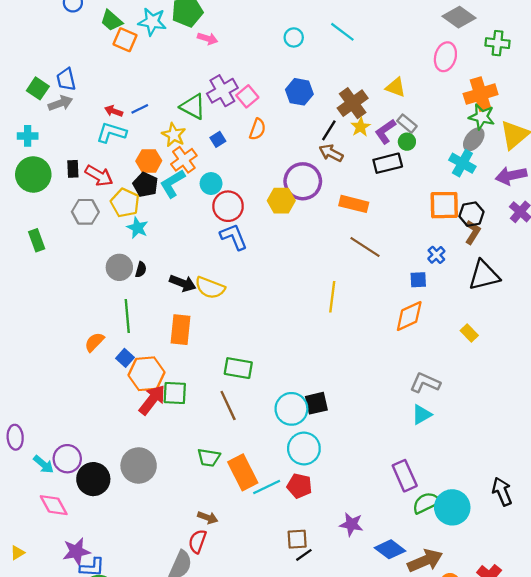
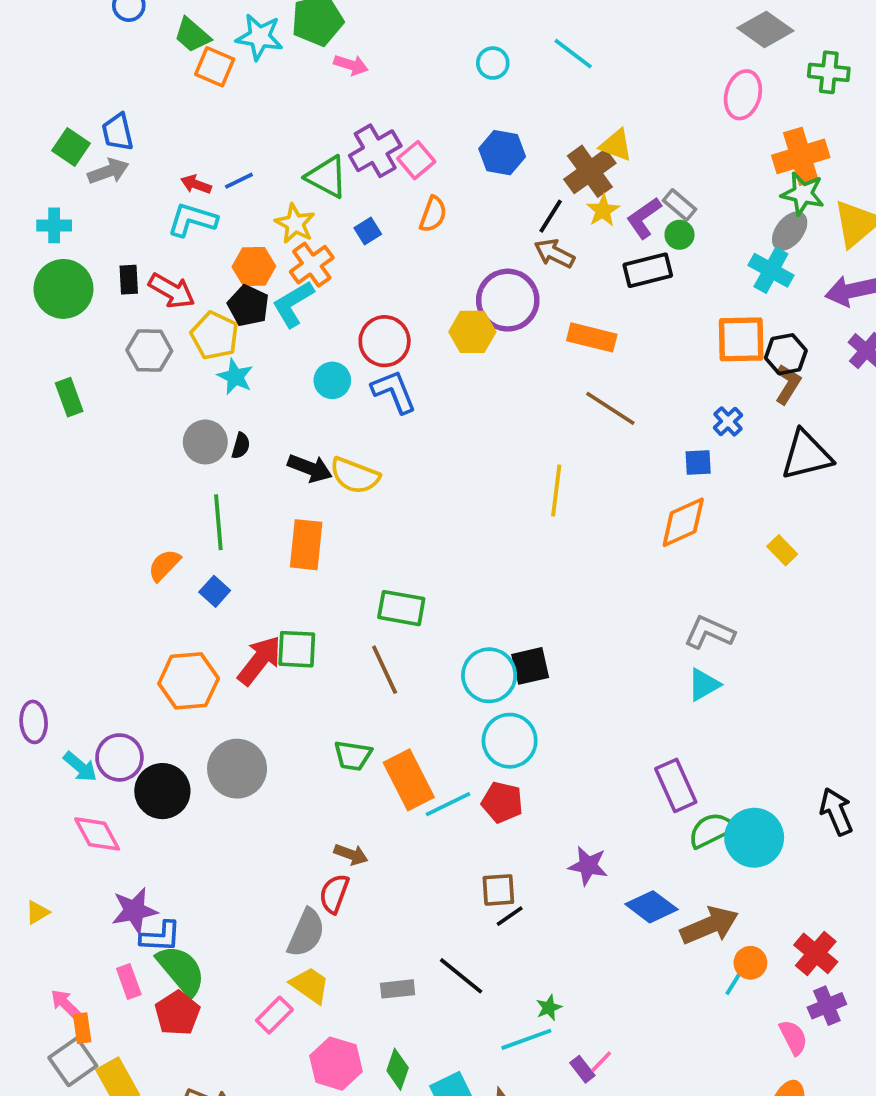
yellow triangle: (396, 87) -> (616, 145), moved
cyan circle: (211, 184) -> (332, 380), moved
orange hexagon: (147, 374) -> (189, 681), moved

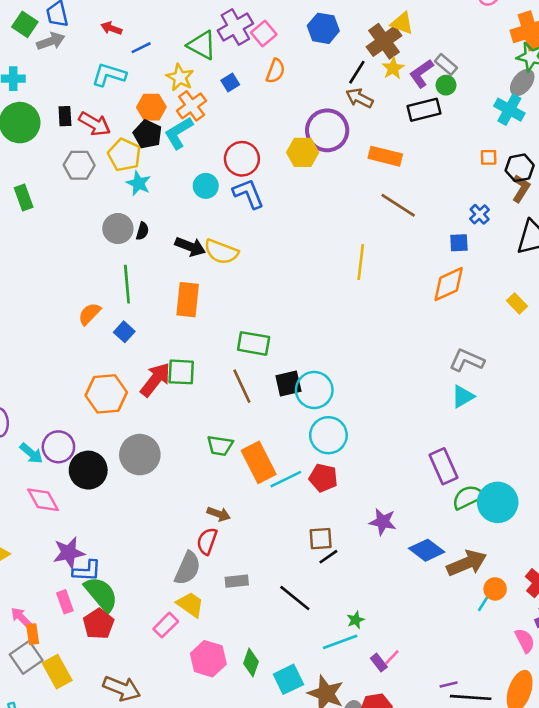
red arrow: (196, 184) -> (111, 28), moved
orange square: (741, 339) -> (489, 157), size x0.5
black square: (530, 666) -> (288, 384), moved
gray rectangle: (398, 989) -> (237, 581), moved

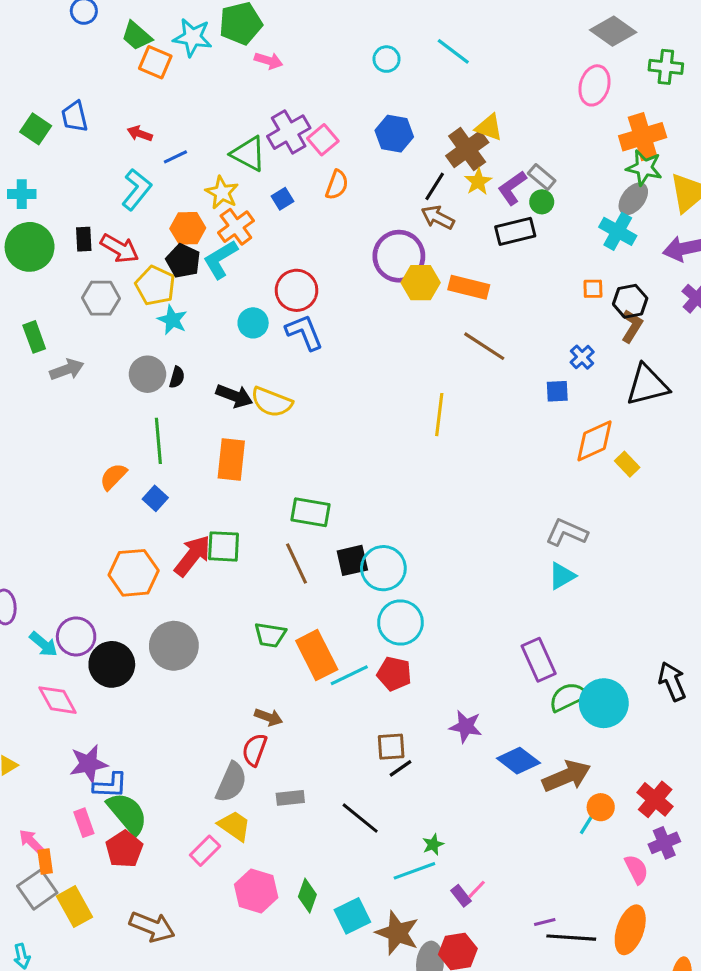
gray arrow: (51, 41) -> (67, 369), moved
cyan L-shape: (109, 75) -> (137, 189), turned 112
yellow hexagon: (303, 152) -> (421, 283), moved
orange diamond: (449, 284) -> (594, 441), moved

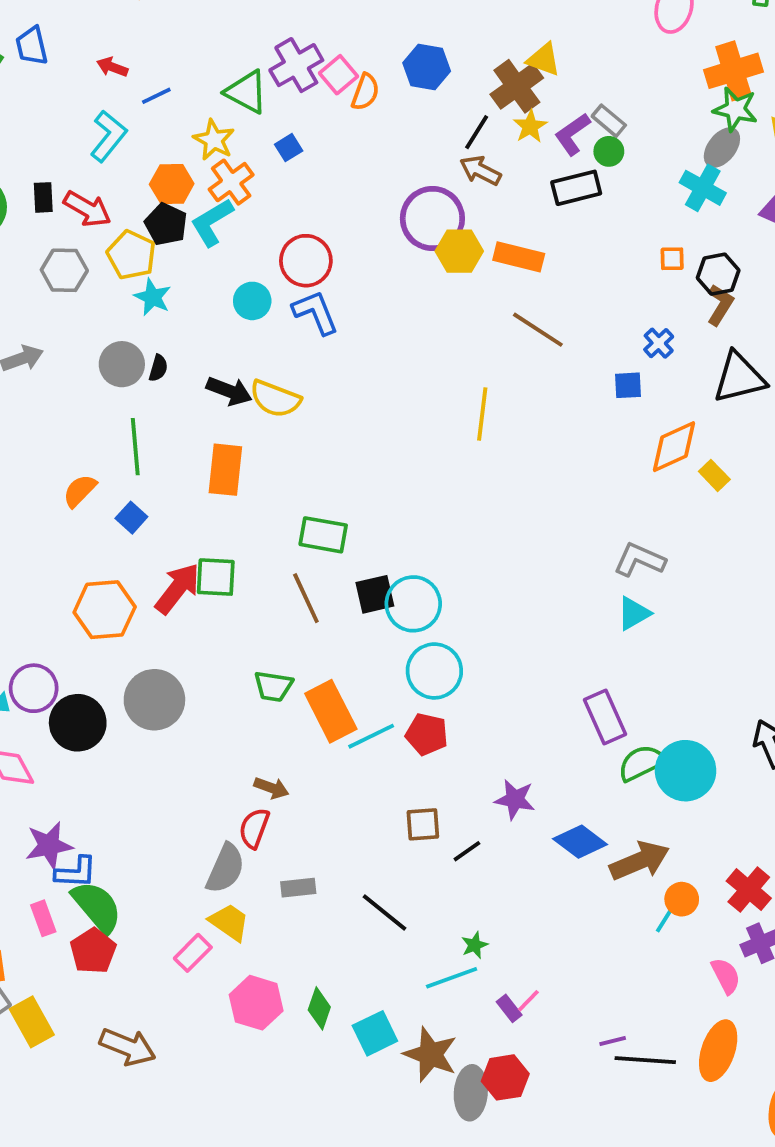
orange semicircle: (337, 185) -> (365, 92), moved
black line: (400, 768) -> (467, 851), moved

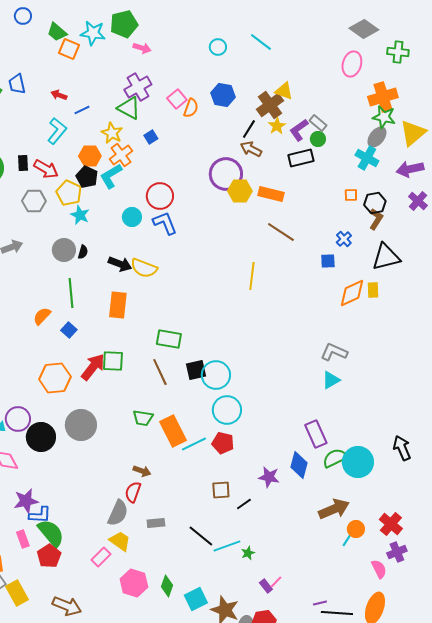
purple cross: (296, 65) -> (138, 87), moved
yellow rectangle: (714, 475) -> (373, 290), moved, turned 42
blue diamond: (580, 842) -> (299, 465), moved, turned 68
cyan line: (452, 978) -> (227, 546), moved

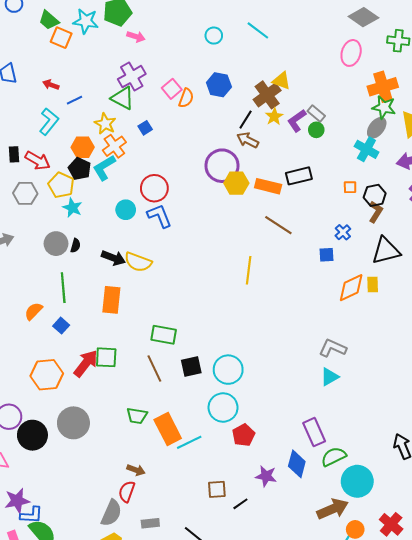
black rectangle: (301, 158) -> (299, 176), moved
cyan circle: (216, 375) -> (228, 370), moved
red pentagon: (223, 443) -> (244, 435), moved, turned 30
cyan circle: (358, 462) -> (357, 481), moved

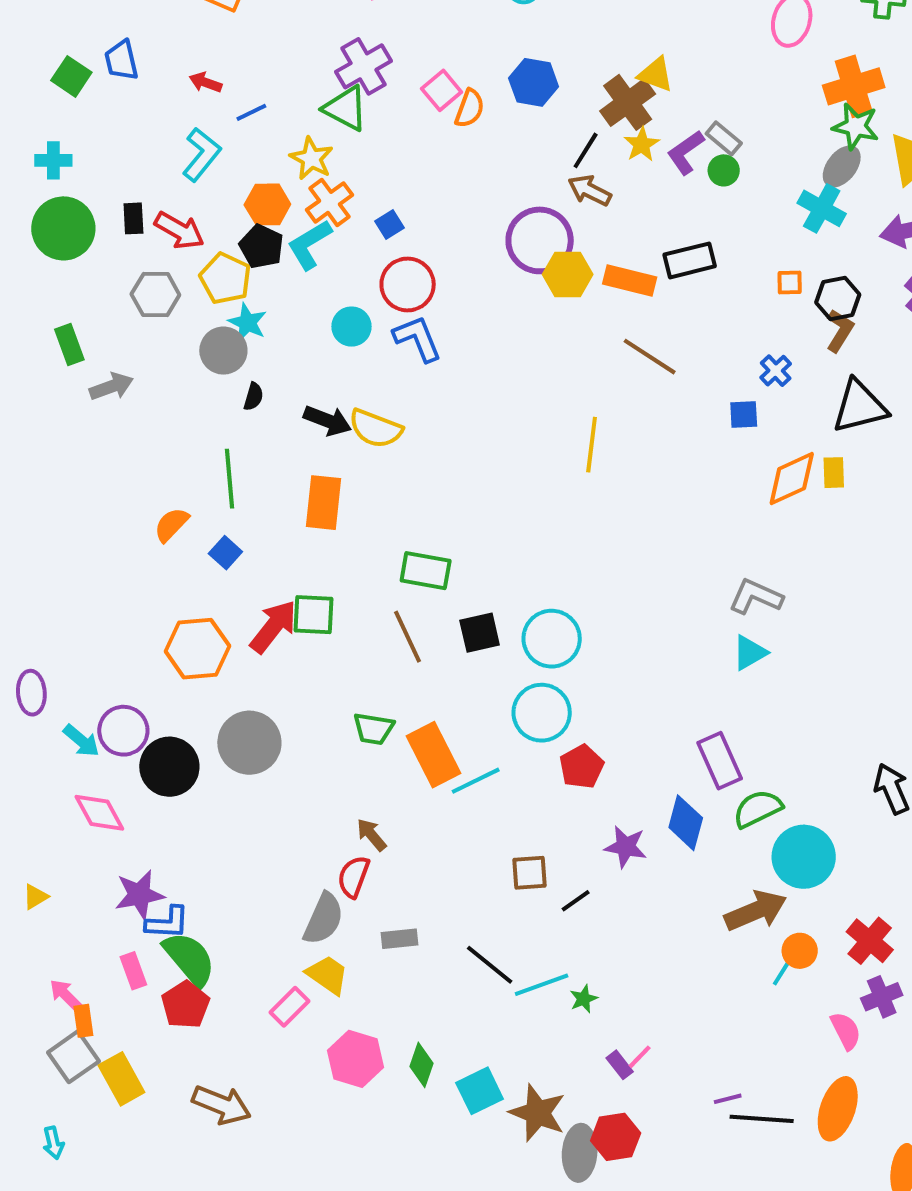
blue square: (145, 128) -> (390, 224), moved
gray circle: (56, 244) -> (223, 351), moved
brown arrow: (136, 470) -> (372, 835), turned -150

